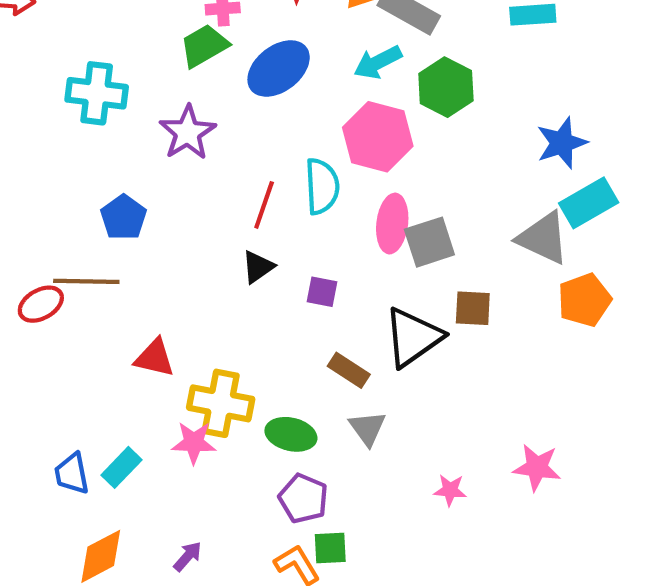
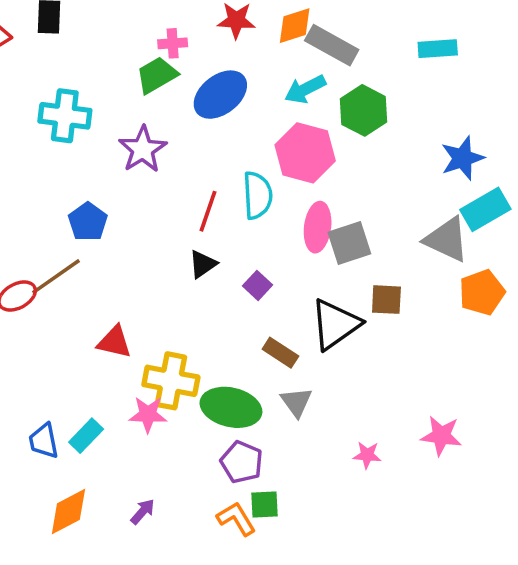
brown line: (86, 281) -> (56, 277), turned -36
purple square: (322, 292) -> (257, 285), turned 32
green ellipse: (291, 434) -> (231, 407), size x1.4

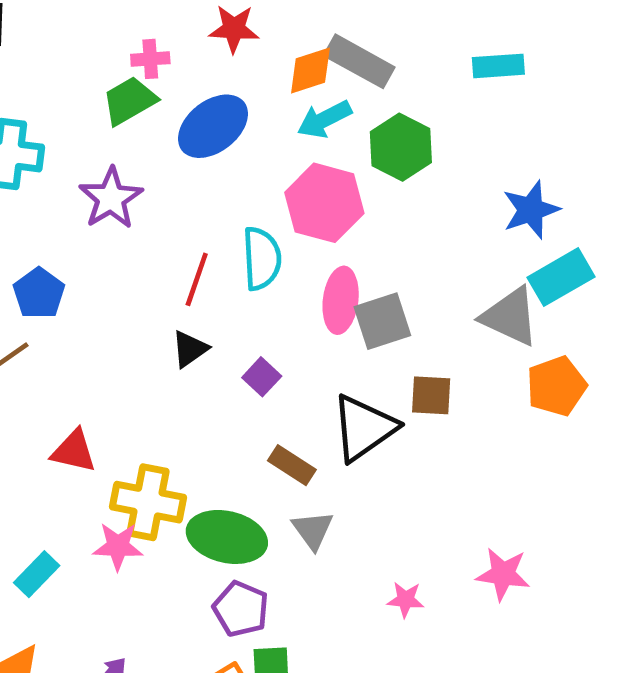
orange diamond: (295, 26) -> (310, 71), moved

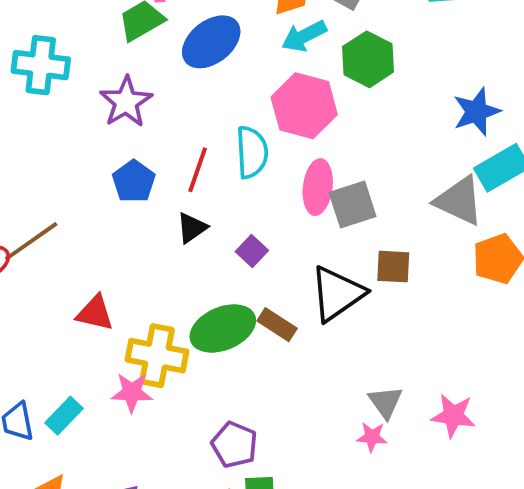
blue pentagon: (39, 293) -> (134, 181), moved
gray triangle: (313, 530) -> (386, 402), moved
green ellipse: (227, 537) -> (223, 328), moved, turned -36

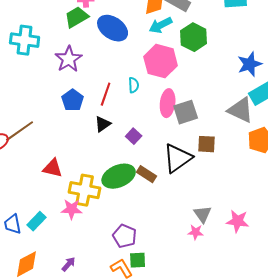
blue ellipse: (211, 42) -> (113, 28), turned 72
cyan semicircle: (252, 152) -> (134, 85), size x0.6

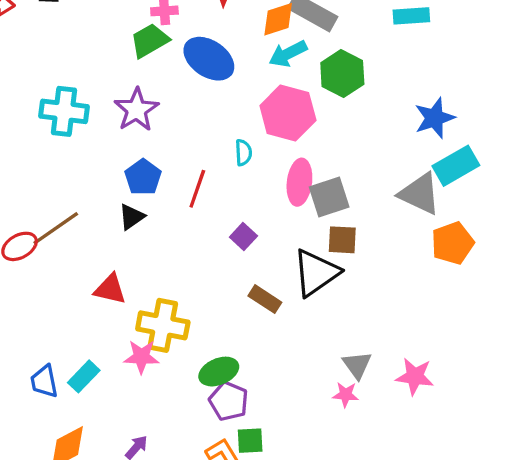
cyan cross: (25, 40) -> (64, 111), moved
red line: (106, 94) -> (197, 189), moved
black triangle: (103, 124) -> (131, 217), moved
brown square: (207, 144) -> (342, 240), moved
green ellipse: (119, 176) -> (219, 372), moved, size x0.7

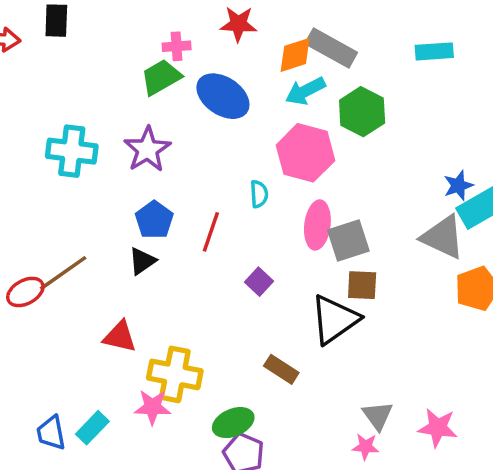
blue star: (434, 118) -> (458, 185), moved, size x0.7
brown rectangle: (265, 299) -> (281, 369), moved

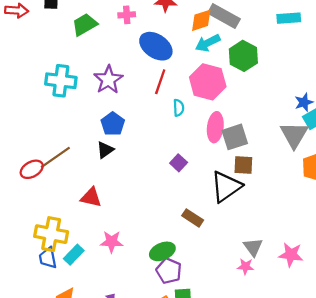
green trapezoid: (161, 77) -> (85, 25), moved
red line: (211, 232) -> (160, 82), moved
gray triangle: (443, 237) -> (294, 135), turned 36
yellow cross: (175, 374) -> (51, 234), moved

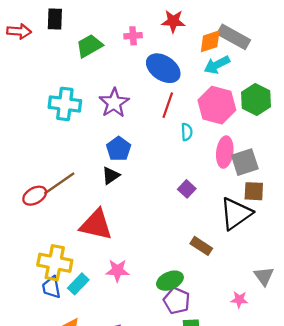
green hexagon: (243, 56) -> (256, 99), moved
red triangle: (91, 197) -> (96, 225), size x1.5
pink star: (246, 267) -> (239, 300), moved

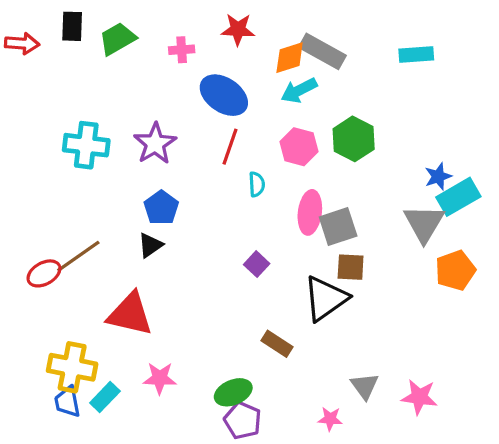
green trapezoid: (89, 46) -> (117, 39), moved
pink hexagon: (217, 105) -> (299, 147), size x0.7

